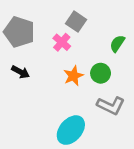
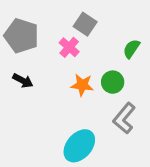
orange star: (73, 76) -> (82, 85), turned 30
gray L-shape: (111, 105) -> (124, 118), turned 104

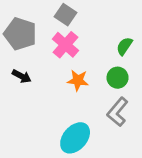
gray square: (85, 24) -> (65, 15), moved
pink cross: (69, 47) -> (65, 45), size x1.4
green circle: (113, 82) -> (118, 78), moved

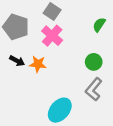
green semicircle: (124, 46) -> (99, 25), moved
orange star: (78, 80) -> (38, 64), moved

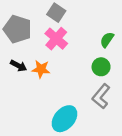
green semicircle: (99, 25) -> (107, 40), moved

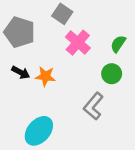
pink cross: (56, 39) -> (78, 43), moved
gray L-shape: (101, 96) -> (93, 106), moved
cyan ellipse: (64, 119) -> (39, 131), moved

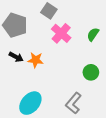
green circle: (112, 74) -> (91, 72), moved
gray L-shape: (93, 106) -> (73, 103), moved

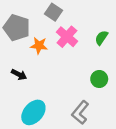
black arrow: (16, 57) -> (19, 75), moved
orange star: (36, 60) -> (39, 46), moved

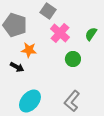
orange star: (39, 46) -> (29, 50), moved
green circle: (99, 79) -> (73, 59), moved

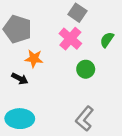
gray square: (48, 11) -> (77, 13), moved
cyan ellipse: (30, 101) -> (20, 119), moved, turned 50

